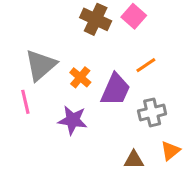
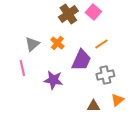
brown cross: (96, 19) -> (68, 14), turned 30
gray triangle: (41, 65) -> (32, 44), size x0.7
orange cross: (80, 77) -> (57, 43), moved

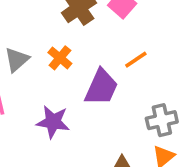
gray cross: (105, 75) -> (162, 120), moved

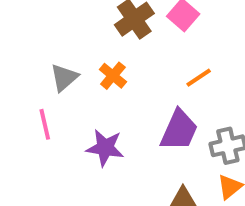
purple trapezoid: (101, 87) -> (179, 130), moved

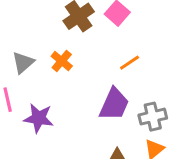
purple star: (105, 148) -> (39, 118), moved

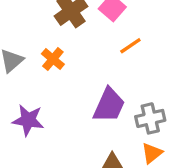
orange line: (130, 63) -> (130, 46), moved

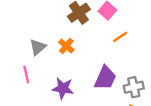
purple star: (28, 120) -> (63, 88), moved

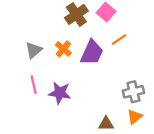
pink line: (26, 75) -> (34, 85), moved
purple trapezoid: (105, 78) -> (92, 52), moved

